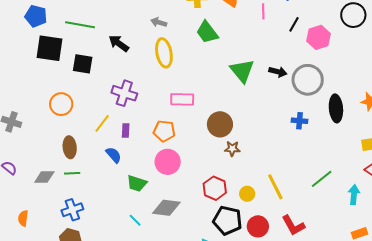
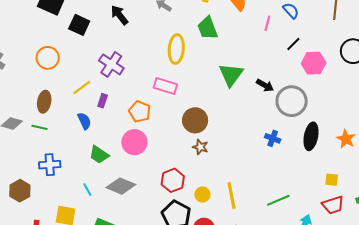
yellow ellipse: (164, 53) -> (176, 49), moved
blue cross: (72, 210) -> (50, 165), moved

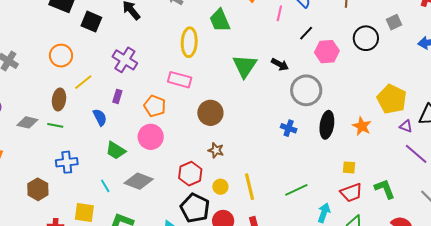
black arrow: (265, 85) -> (280, 64), moved
yellow line: (82, 88) -> (83, 82), moved
brown star: (200, 147) -> (216, 150), moved

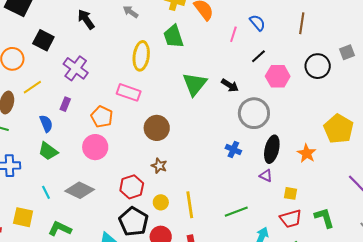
black square: (91, 22) -> (43, 40), moved
purple triangle: (406, 126) -> (266, 176), moved
green trapezoid: (116, 150) -> (48, 151), moved

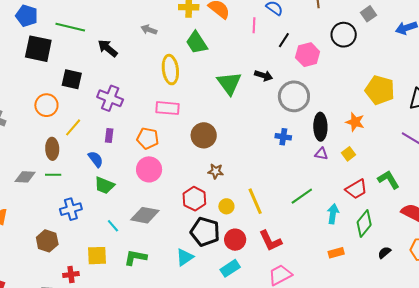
yellow square: (291, 193) -> (349, 154), moved, turned -32

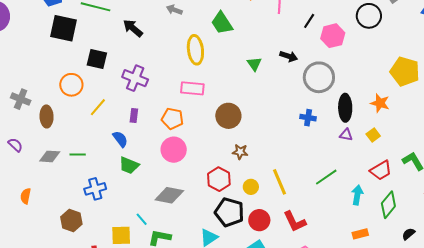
green triangle: (229, 83) -> (254, 64), size x0.6
brown ellipse: (52, 149) -> (47, 116), moved
cyan line: (113, 226) -> (142, 219), moved

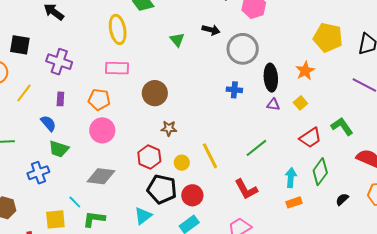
orange star: (380, 103) -> (305, 71), turned 30
blue cross: (95, 189) -> (38, 173), moved
cyan arrow: (357, 195) -> (291, 178), moved
red L-shape: (295, 222) -> (246, 189), moved

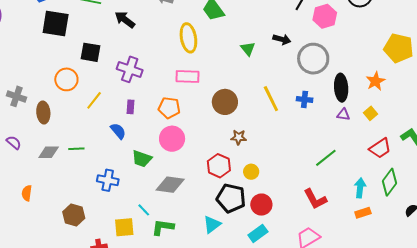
green trapezoid: (59, 149) -> (142, 159), moved
yellow line: (210, 156) -> (271, 99), moved
blue cross: (38, 173) -> (108, 180), turned 30

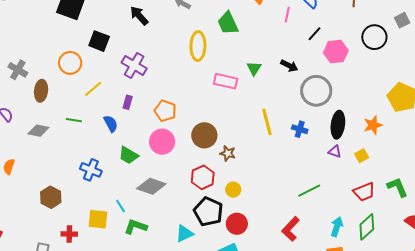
pink rectangle: (187, 76) -> (226, 81), moved
brown circle: (225, 102) -> (204, 135), moved
green line: (76, 149) -> (74, 120), moved
red L-shape: (315, 199) -> (291, 229), turned 60

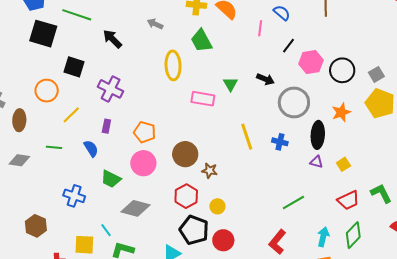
gray square: (402, 20) -> (376, 74), moved
black circle: (374, 37) -> (342, 70), moved
orange star: (373, 125) -> (341, 112), moved

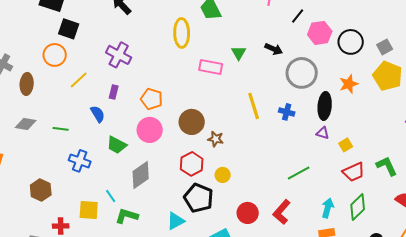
black square: (74, 67) -> (69, 29), moved
green line: (54, 147) -> (61, 129), moved
yellow square: (343, 164) -> (346, 145), moved
gray diamond: (135, 208) -> (141, 175), turned -52
red circle: (223, 240) -> (248, 213), moved

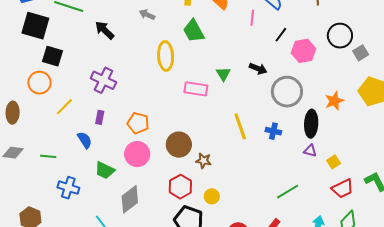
black circle: (351, 42) -> (340, 36), moved
gray square: (385, 47) -> (361, 53), moved

